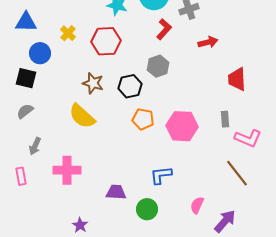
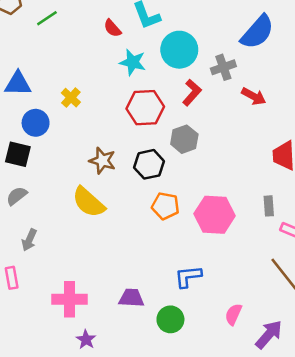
red hexagon: (106, 41) -> (145, 108), moved
red arrow: (208, 42) -> (254, 96), moved, turned 42
pink cross: (67, 170) -> (70, 299), moved

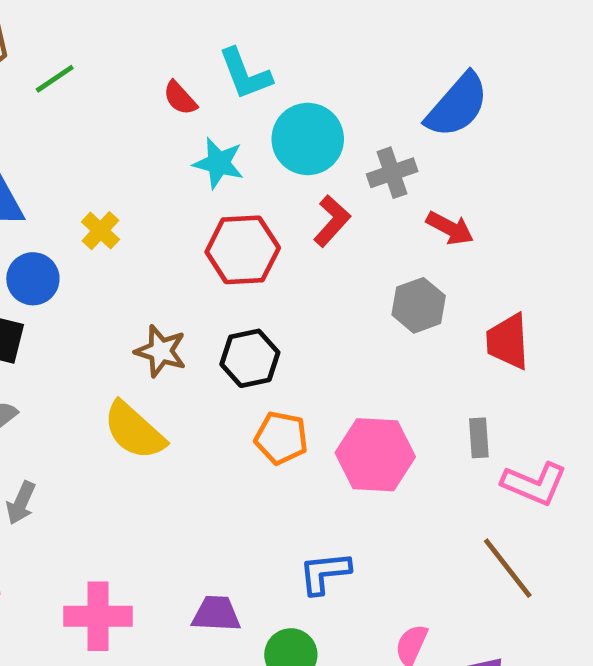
gray hexagon: (184, 139) -> (419, 305), moved

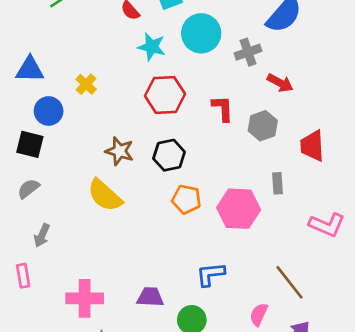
red L-shape: (332, 221) -> (223, 108), moved, turned -44
gray rectangle: (479, 438) -> (277, 183), moved
brown line: (508, 568) -> (290, 282), moved

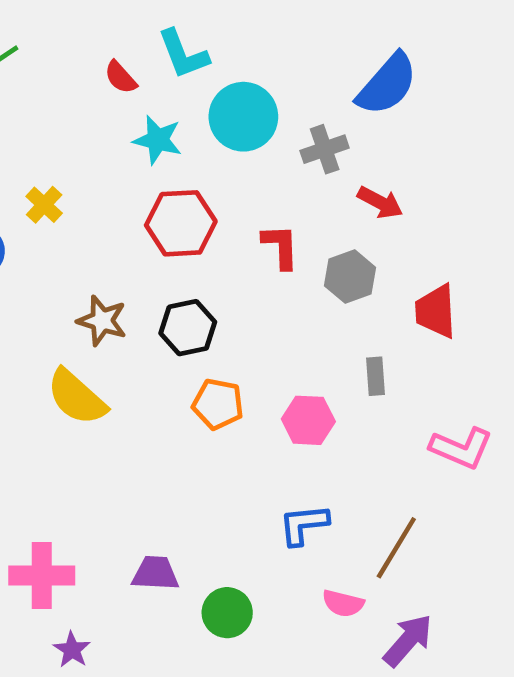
pink hexagon: (239, 209) -> (308, 420), size x0.7
blue L-shape: (211, 274) -> (304, 525), moved
brown line: (290, 282) -> (396, 548), turned 69
pink semicircle: (259, 314) -> (343, 603), turned -100

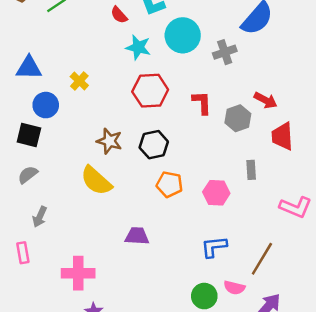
red arrow: (380, 202) -> (266, 100), moved
purple trapezoid: (155, 573) -> (137, 236), moved
green circle: (227, 613) -> (204, 296), moved

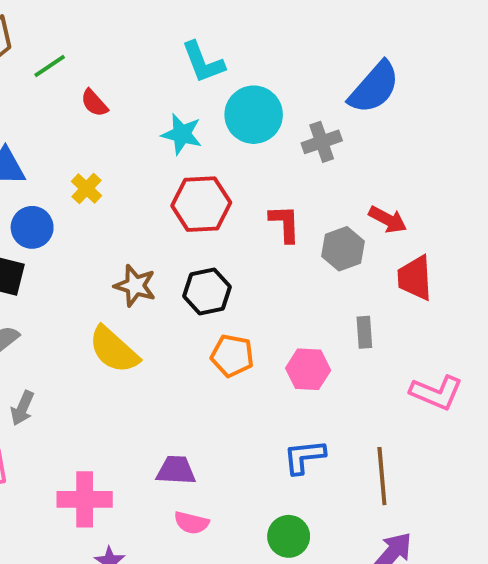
red semicircle: (119, 15) -> (94, 103), moved
purple trapezoid: (137, 236) -> (176, 470), moved
brown line: (262, 259) -> (382, 476), turned -36
pink semicircle: (234, 288) -> (191, 523), moved

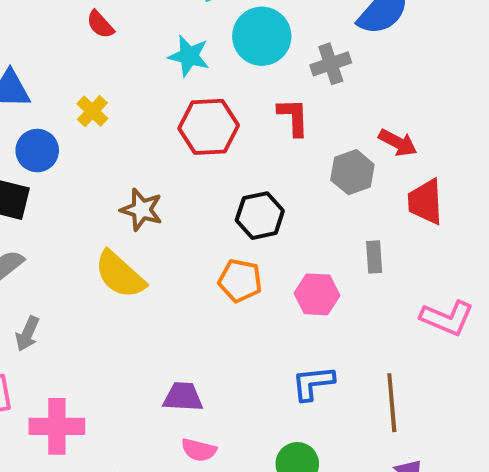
red L-shape: (285, 223) -> (293, 117), moved
black hexagon: (207, 292) -> (260, 216), moved
pink cross: (85, 499) -> (57, 426), moved

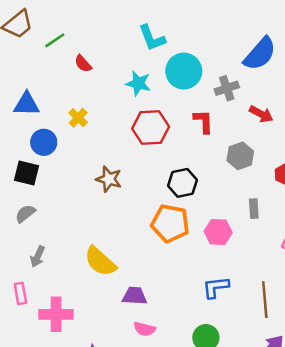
red arrow: (398, 143) -> (261, 114), moved
yellow semicircle: (120, 275) -> (100, 261), moved
orange pentagon: (240, 281) -> (170, 223), size x1.4

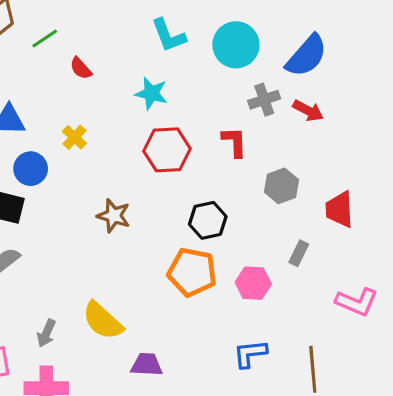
cyan circle: (184, 71) -> (236, 45), moved
red arrow: (261, 114) -> (308, 111), moved
gray rectangle: (254, 209) -> (299, 253), turned 30
gray arrow: (38, 257) -> (46, 333), moved

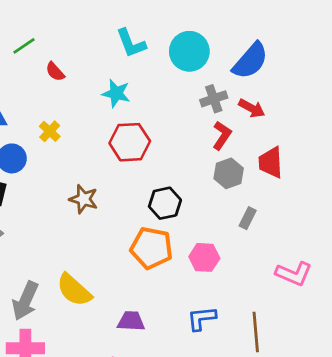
red L-shape: (234, 142) -> (222, 135), moved, turned 36
red trapezoid: (339, 209) -> (271, 163), moved
gray rectangle: (299, 253) -> (248, 218), moved
gray arrow: (46, 333) -> (25, 301), size x1.6
purple trapezoid: (147, 365) -> (131, 321), moved

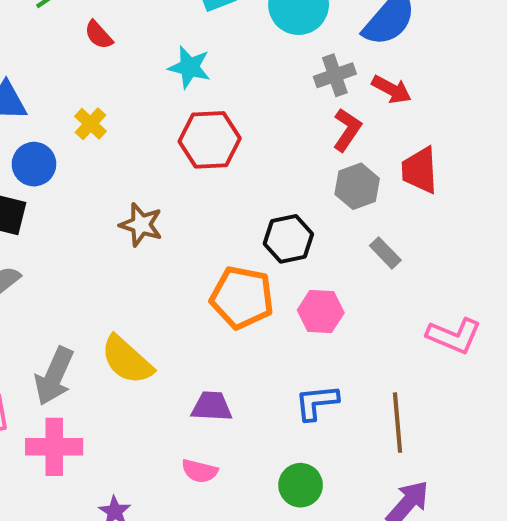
black hexagon: (165, 203) -> (288, 239), moved
gray rectangle: (248, 218) -> (385, 253), turned -70

